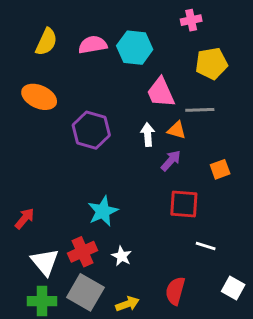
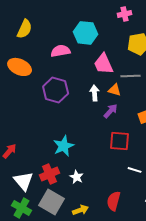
pink semicircle: (93, 45) -> (61, 51), moved
green cross: (42, 301) -> (22, 208), turned 30

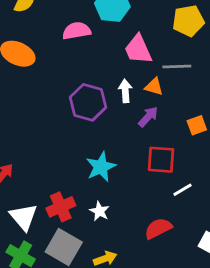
purple hexagon: (56, 90) -> (88, 102), moved
cyan star: (64, 146) -> (101, 167), moved
white line: (135, 170) -> (183, 190), moved, turned -48
red semicircle: (114, 201) -> (158, 228), moved, turned 48

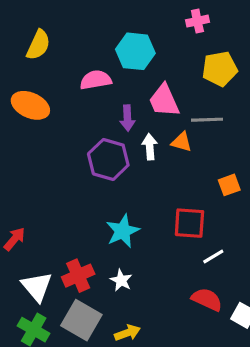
purple arrow: (148, 117) -> (127, 118), moved, turned 135
red semicircle: (158, 228) -> (207, 299), moved, turned 52

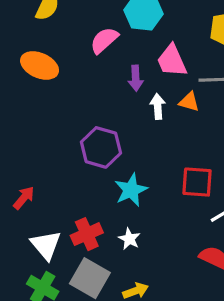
pink semicircle: (96, 80) -> (104, 40), turned -32
purple hexagon: (108, 159) -> (101, 147), moved

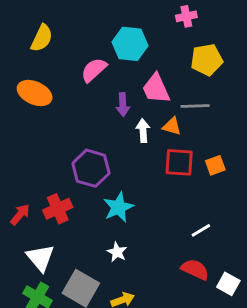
red square: (197, 182) -> (179, 162), moved
red cross: (87, 234) -> (58, 209), moved

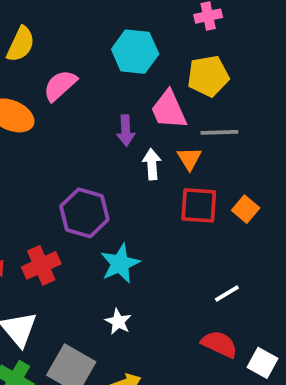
yellow pentagon: (207, 60) -> (208, 76), moved
pink semicircle: (94, 70) -> (60, 85), moved
orange triangle: (172, 126) -> (189, 159), turned 42
orange square: (215, 165) -> (246, 209), turned -30

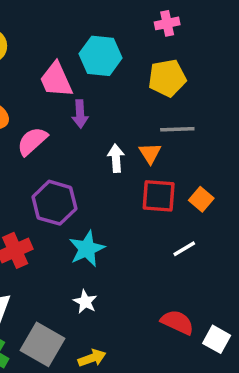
pink semicircle: (60, 85) -> (32, 141), moved
pink trapezoid: (169, 110) -> (56, 80), moved
purple arrow: (126, 130) -> (80, 114), moved
white line: (227, 294) -> (184, 249), moved

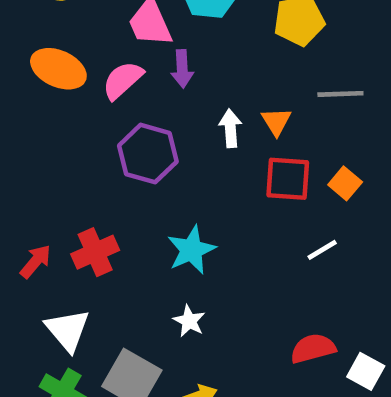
gray line: (177, 129) -> (340, 94), moved
pink semicircle: (32, 141) -> (123, 80), moved
purple hexagon: (54, 203) -> (148, 154), moved
red semicircle: (177, 322) -> (313, 348), turned -40

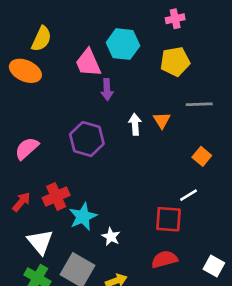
orange ellipse: (58, 69) -> (25, 71), moved
pink semicircle: (123, 80) -> (27, 148), moved
red square: (288, 179) -> (168, 219), moved
cyan star: (191, 250) -> (83, 217), moved
red semicircle: (313, 348) -> (164, 259), moved

